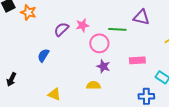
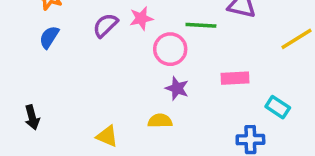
blue semicircle: (43, 55) -> (49, 37), moved
black arrow: (11, 79) -> (32, 117), moved, turned -40
yellow triangle: (54, 94) -> (107, 136), moved

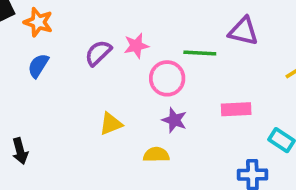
yellow triangle: (107, 136) -> (111, 124), moved, turned -45

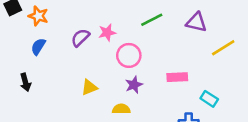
purple triangle: (243, 31) -> (196, 22), moved
green line: (200, 53) -> (152, 20), moved, turned -30
purple star: (174, 120) -> (134, 85), turned 30
black arrow: (20, 151) -> (26, 82), moved

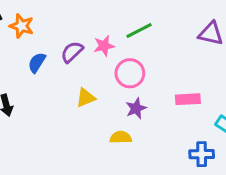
green line: (152, 20) -> (139, 31), moved
blue semicircle: (38, 47) -> (37, 63), moved
yellow triangle: (89, 87) -> (86, 98), moved

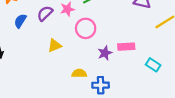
purple star: (136, 108) -> (105, 53), moved
blue cross: (202, 154) -> (101, 85), moved

